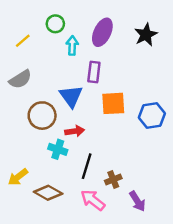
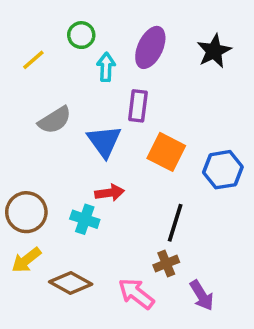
gray semicircle: (20, 79) -> (55, 120), moved
orange square: (113, 103) -> (166, 152), turned 30
brown circle: (42, 116) -> (26, 212), moved
black line: (87, 166) -> (175, 223), moved

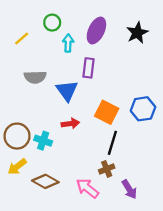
gray semicircle: (55, 120) -> (35, 77), turned 30
orange square: (166, 152) -> (107, 112), moved
cyan cross: (85, 219) -> (43, 141), moved

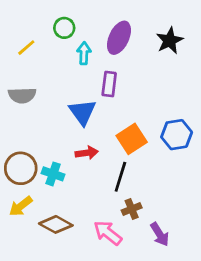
gray semicircle: (35, 77) -> (22, 95), moved
orange square: (107, 112) -> (132, 139), turned 30
black line: (112, 143) -> (120, 177), moved

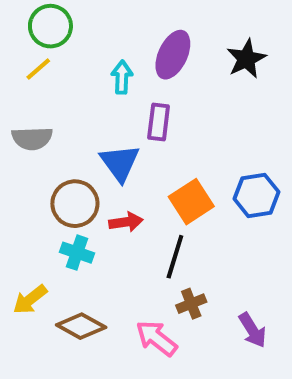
green circle: (64, 28) -> (50, 26), moved, size x1.4
brown circle: (21, 168) -> (75, 204), moved
purple arrow: (160, 234) -> (252, 330), moved

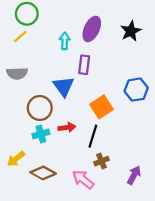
blue hexagon: (257, 195) -> (136, 90), moved
red arrow: (126, 222) -> (67, 127), moved
cyan cross: (77, 253) -> (41, 134), turned -35
purple arrow: (252, 330) -> (134, 175), turned -120

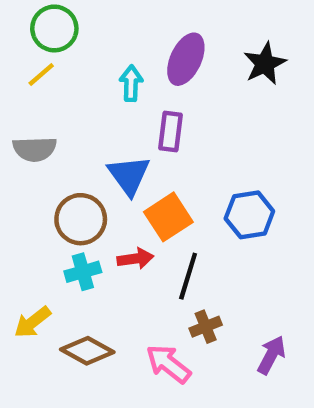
blue hexagon: (136, 90) -> (249, 215), moved
orange square: (102, 107) -> (168, 217), moved

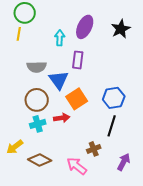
yellow line: (41, 75) -> (19, 34), turned -40
gray semicircle: (35, 149) -> (37, 67), moved
black line: (188, 276) -> (112, 126), moved

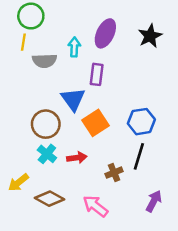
gray semicircle: (37, 67) -> (44, 61), moved
red arrow: (62, 118) -> (77, 158), moved
cyan cross: (38, 124) -> (47, 154), turned -35
brown cross: (94, 149) -> (114, 173), moved

